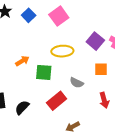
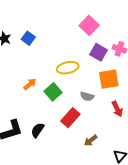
pink square: (59, 16) -> (89, 25), moved
orange square: (101, 69) -> (109, 79), size x1.5
green square: (44, 72) -> (53, 92), turned -36

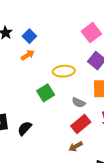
orange arrow: (30, 84) -> (28, 55), moved
red rectangle: (70, 118) -> (81, 124), moved

